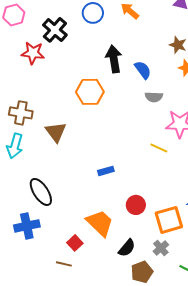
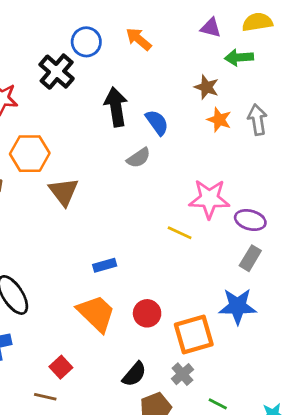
black cross: (55, 30) -> (57, 72), moved
orange hexagon: (90, 92) -> (30, 154), moved
gray semicircle: (154, 97) -> (139, 158), moved, turned -36
brown triangle: (56, 132) -> (64, 192), moved
orange trapezoid: (100, 223) -> (96, 313), moved

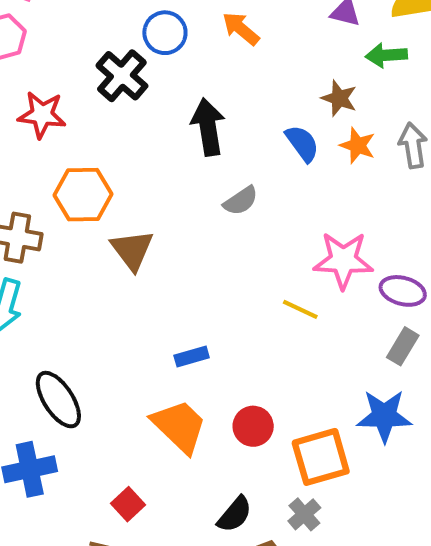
blue semicircle: (157, 122) -> (302, 143), moved

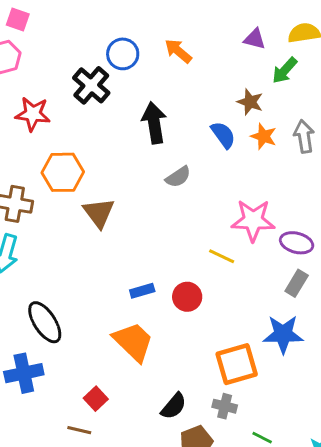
green arrow: (386, 55) -> (285, 70), turned -44
red circle: (253, 426) -> (187, 297), moved
gray cross: (304, 514) -> (225, 406), turned -35

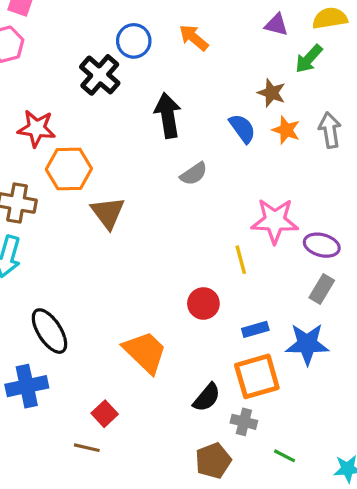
red star: (33, 114) -> (37, 128), moved
yellow line: (222, 256) -> (241, 260), turned 50
blue rectangle: (142, 291) -> (255, 329), moved
black semicircle: (174, 406) -> (207, 397), moved

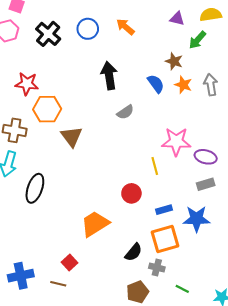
black cross: (100, 75) -> (48, 34), moved
gray rectangle: (322, 289) -> (206, 184), turned 42
black ellipse: (49, 331) -> (35, 188), moved, turned 52
orange trapezoid: (145, 352) -> (95, 224), turned -76
blue cross: (27, 386) -> (21, 276), moved

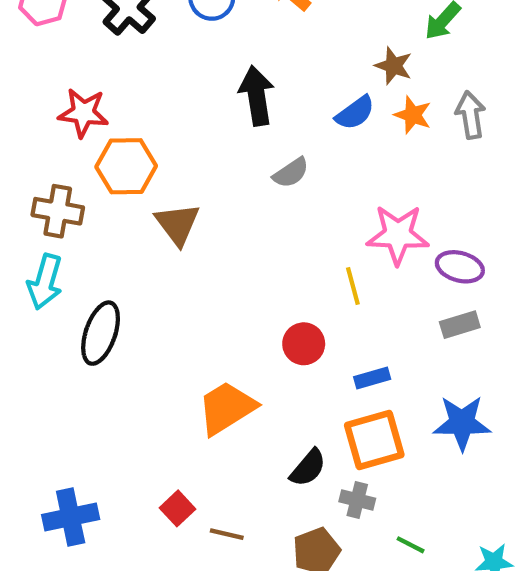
blue semicircle: (156, 84) -> (355, 113), turned 90
blue star: (196, 219) -> (462, 423), moved
red square: (69, 262) -> (178, 508), moved
brown line: (58, 284) -> (227, 534), moved

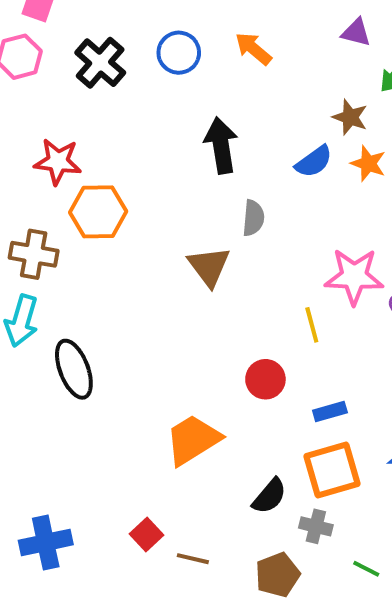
gray semicircle: (291, 173) -> (253, 218), turned -51
brown triangle: (178, 224) -> (209, 266), moved
black ellipse: (101, 333) -> (74, 369), turned -40

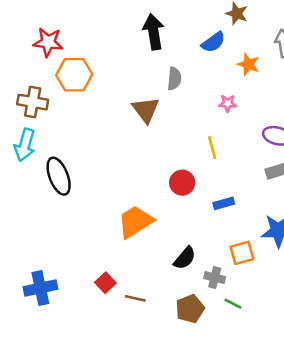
orange star: (368, 164) -> (248, 64), moved
pink star: (354, 276) -> (228, 103), moved, size x0.5
orange square: (332, 470) -> (242, 253), moved, size x0.7
green line: (366, 569) -> (233, 304), moved

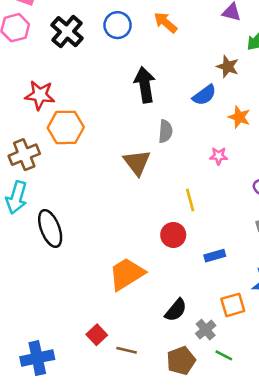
brown cross: (33, 102) -> (24, 155), turned -32
yellow line: (212, 148) -> (190, 200), moved
gray cross: (215, 278) -> (206, 330), turned 36
blue cross: (40, 288) -> (37, 358), moved

